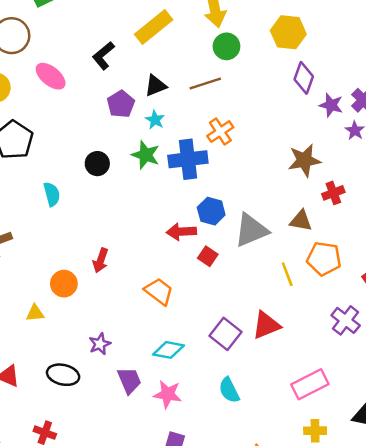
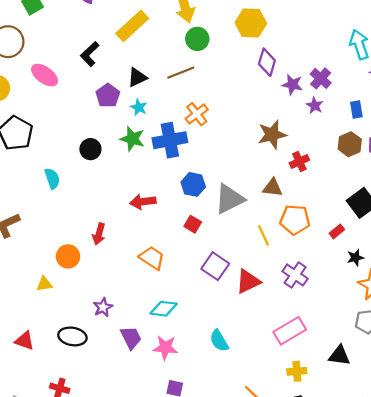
red arrow: (181, 232) -> (143, 202), moved
purple cross: (346, 320) -> (295, 275), moved
purple square: (226, 334) -> (215, 266), moved

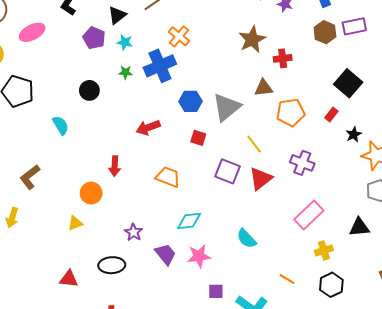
pink ellipse: (45, 75) -> (32, 32), turned -50
green star: (132, 139) -> (125, 72), size x0.6
red cross: (299, 161) -> (283, 58), turned 30
yellow line: (264, 235) -> (254, 144), moved

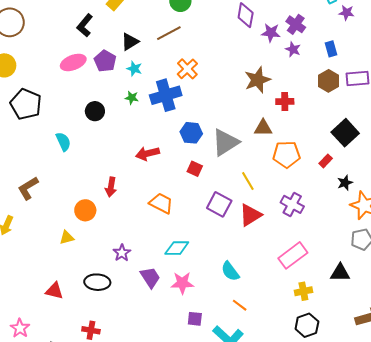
pink ellipse: (32, 32) -> (73, 62), moved
orange line: (287, 279) -> (240, 305), moved

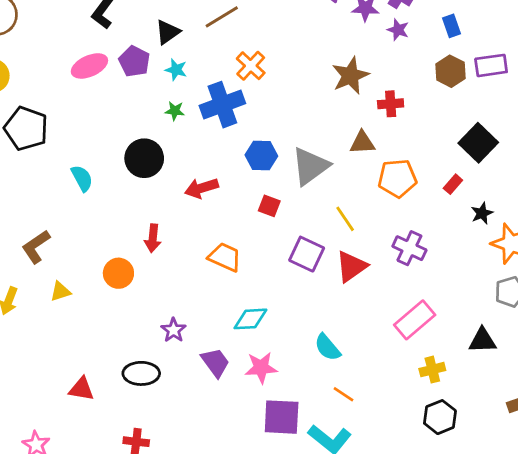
black circle: (95, 111) -> (144, 158), moved, size x1.4
yellow triangle: (67, 238) -> (60, 292), moved
purple square: (195, 319) -> (282, 417), size x1.8

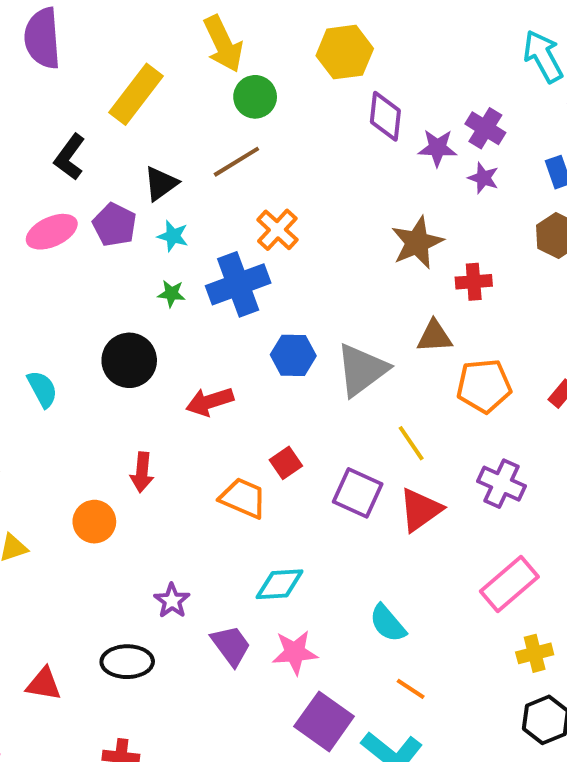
red square: (269, 206) -> (286, 463), moved, turned 35
purple square: (282, 417) -> (324, 721), turned 33

